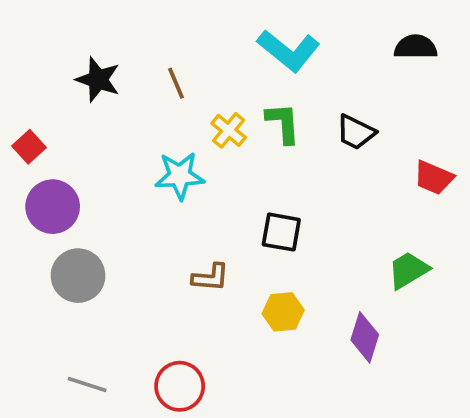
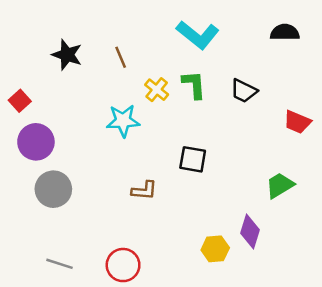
yellow hexagon: (283, 312) -> (215, 249), moved

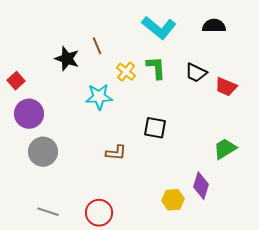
black semicircle: (285, 32) -> (214, 26), moved
black star: (67, 55) -> (67, 59), moved
red trapezoid: (297, 122) -> (226, 87), moved

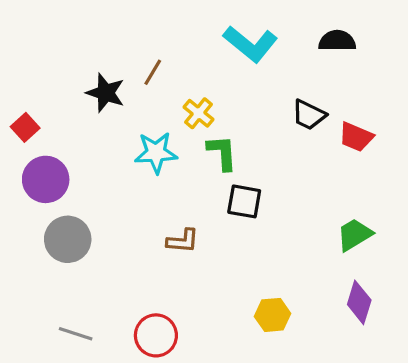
brown line: (97, 46) -> (153, 72), turned 54
green L-shape: (156, 68) -> (222, 153), moved
purple diamond: (201, 186) -> (359, 302), moved

